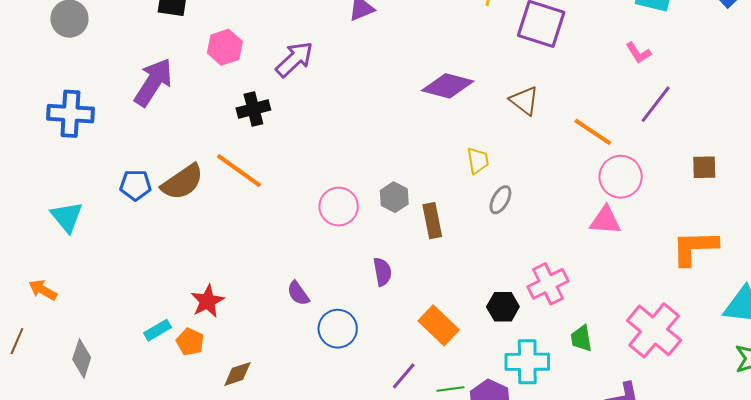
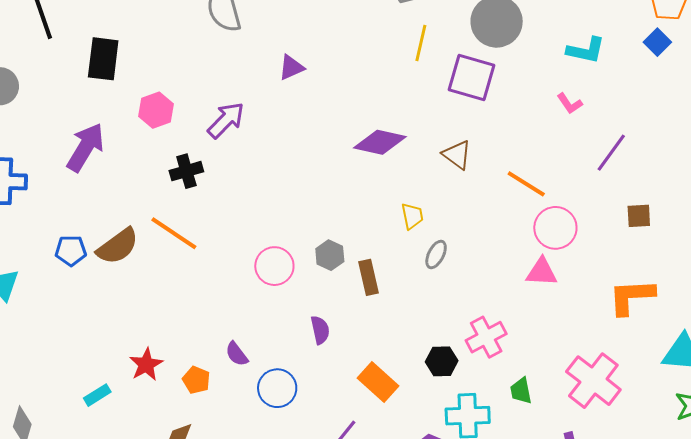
purple line: (656, 104) -> (611, 153), moved
orange pentagon: (190, 342) -> (196, 380), moved

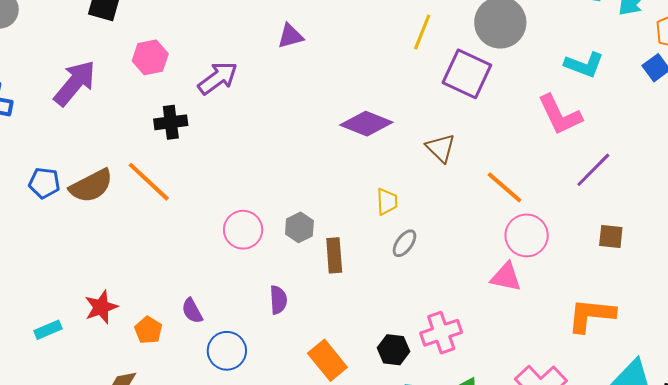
pink L-shape: (570, 104) -> (560, 115), size x1.8

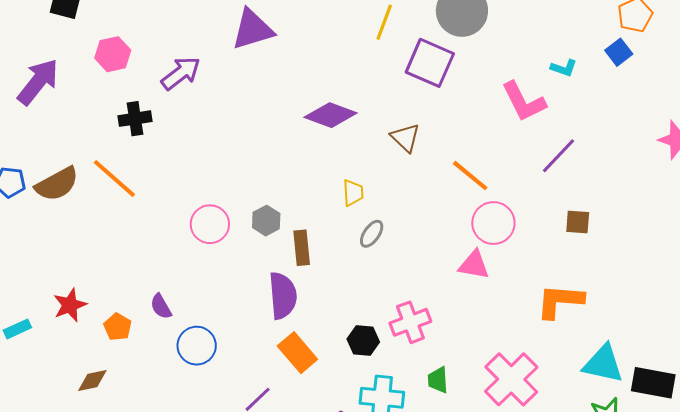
purple triangle: (290, 36) -> (253, 29), size x1.6
cyan L-shape: (584, 65) -> (564, 68), moved, size x0.7
purple semicircle: (278, 300) -> (283, 296), moved, size x1.6

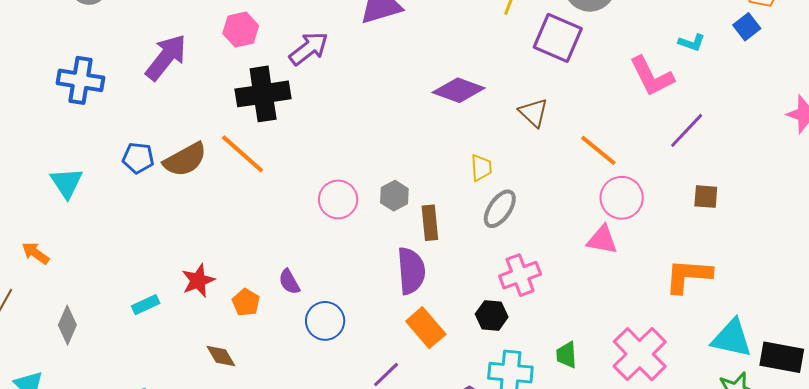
black cross: (135, 119) -> (263, 94), size x1.6
gray ellipse: (372, 234) -> (500, 209), size x1.4
pink cross: (410, 322) -> (520, 275), moved
brown diamond: (92, 381) -> (221, 356), turned 72

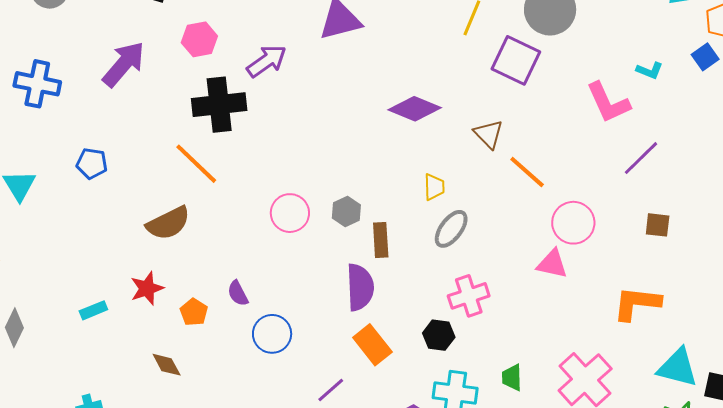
orange line: (598, 150) -> (527, 172), moved
brown semicircle: (185, 160) -> (168, 223), moved

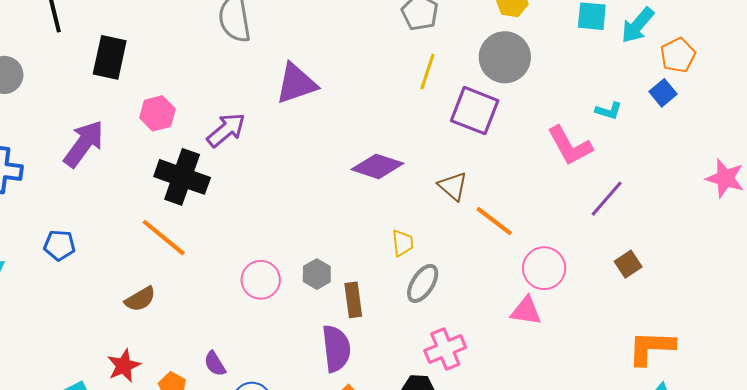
black cross: (219, 105) -> (182, 177), turned 30
brown semicircle: (168, 223) -> (140, 299), size x0.7
brown square: (658, 225) -> (628, 264), turned -36
orange L-shape: (637, 303) -> (651, 348), moved

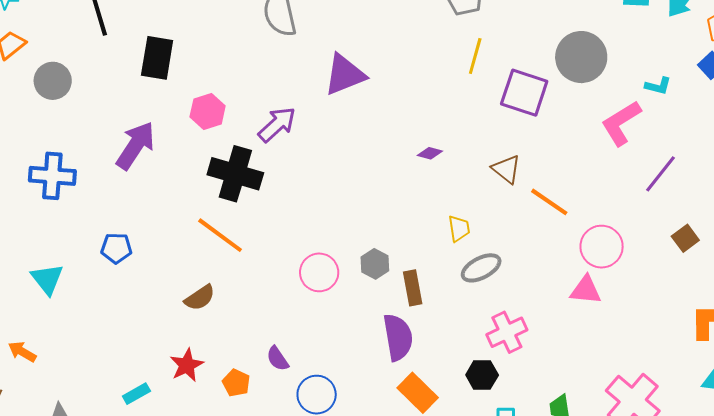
gray circle: (505, 57) -> (581, 57), moved
pink L-shape: (570, 146) -> (621, 123), turned 90
purple diamond: (377, 166) -> (430, 153), size x0.5
gray ellipse: (423, 283) -> (481, 268), turned 33

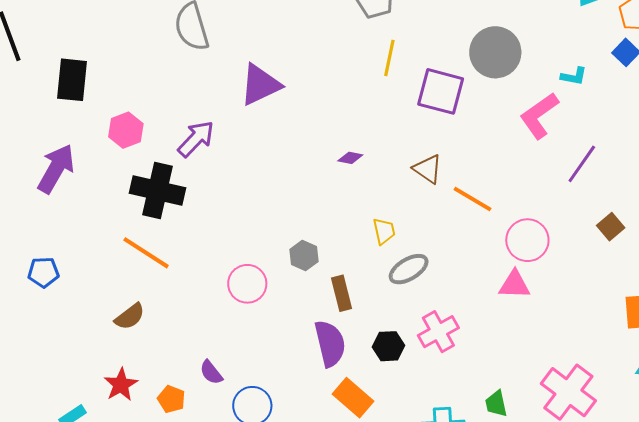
gray hexagon: (375, 264) -> (304, 256), moved
black hexagon: (482, 375) -> (388, 346), moved

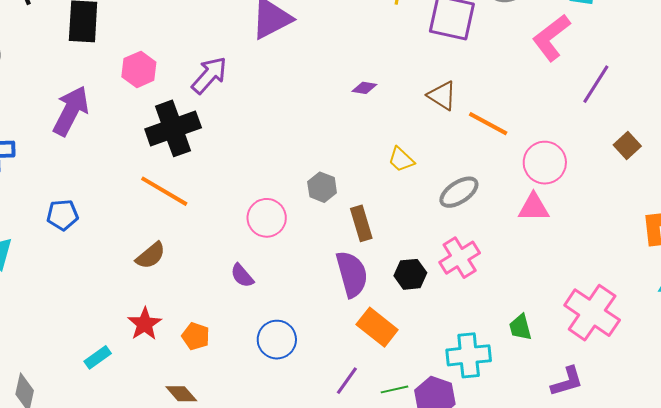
black cross: (157, 191) -> (173, 128), turned -30
yellow trapezoid: (384, 231) -> (401, 160), turned 148
gray ellipse: (409, 269) -> (459, 192), moved
purple semicircle: (211, 372) -> (242, 276), moved

